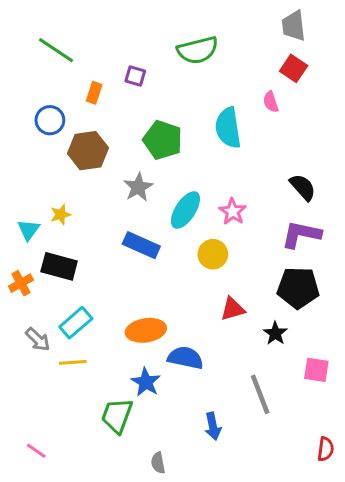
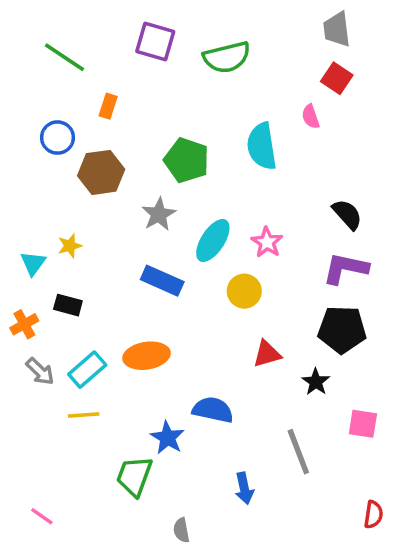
purple square: (135, 76) -> (155, 42), moved, size x1.6
black rectangle: (59, 266) -> (68, 305), size x0.7
orange ellipse: (146, 330) -> (147, 356), moved
gray arrow: (38, 339) -> (40, 371), moved

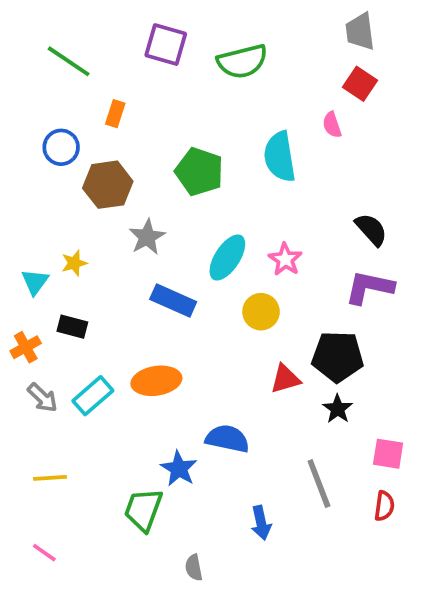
gray star: (159, 214) -> (147, 237), moved
black pentagon: (342, 330) -> (338, 357), moved
yellow line: (84, 415) -> (50, 478), moved
red semicircle: (373, 515) -> (384, 506), moved

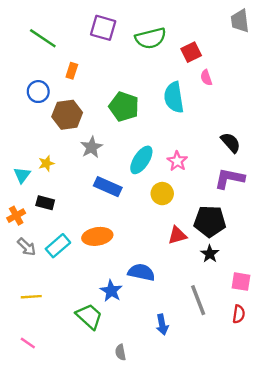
gray trapezoid: (360, 31) -> (240, 21), moved
red square: (360, 84) -> (191, 52), moved, turned 30
green trapezoid: (143, 510) -> (89, 316), turned 112

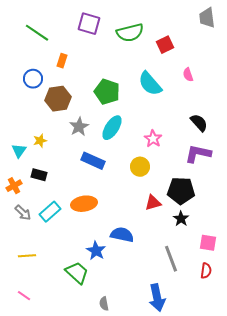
pink semicircle: (206, 78) -> (188, 75), moved
cyan semicircle: (174, 97) -> (150, 84), turned -32
cyan ellipse: (141, 160) -> (112, 128), moved
blue arrow: (162, 324) -> (157, 298), moved, size x1.5

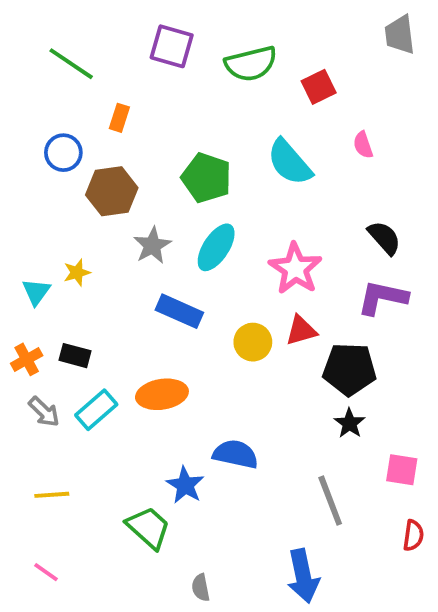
pink star: (153, 139) -> (295, 269), size x1.5
yellow circle: (140, 167) -> (253, 342), moved
black rectangle: (39, 175) -> (75, 356), moved
red triangle: (153, 203) -> (301, 330), moved
red semicircle: (206, 271) -> (413, 535), moved

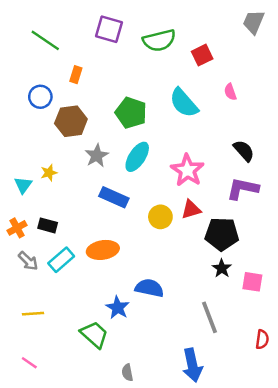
gray trapezoid: (400, 35) -> (254, 22), turned 30
pink square: (402, 470) -> (252, 282), moved

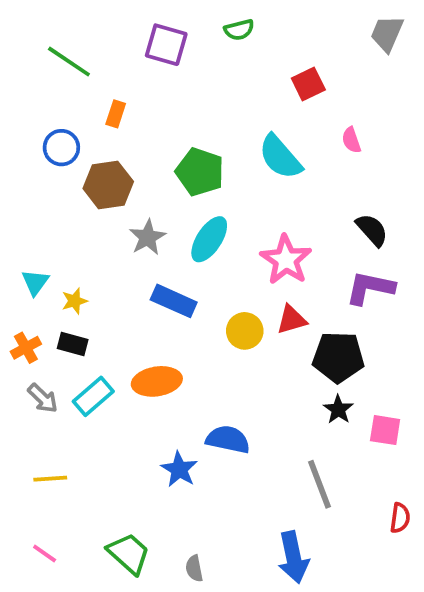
green semicircle: (159, 40) -> (239, 30), moved, size x0.6
yellow star: (49, 173) -> (75, 301), moved
green trapezoid: (94, 335) -> (129, 553), moved

